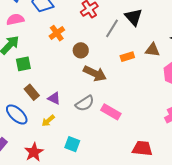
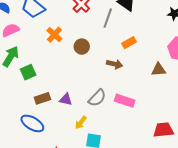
brown triangle: (152, 50) -> (159, 70), moved
brown arrow: (95, 73) -> (115, 64), moved, size x0.7
brown rectangle: (32, 92) -> (42, 98), turned -56
yellow arrow: (48, 121) -> (81, 123), moved

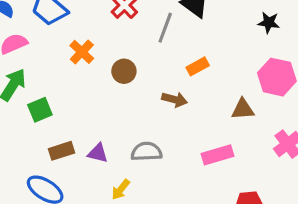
gray semicircle: (97, 98) -> (146, 152), turned -138
pink rectangle: (125, 101) -> (217, 155), moved, turned -36

